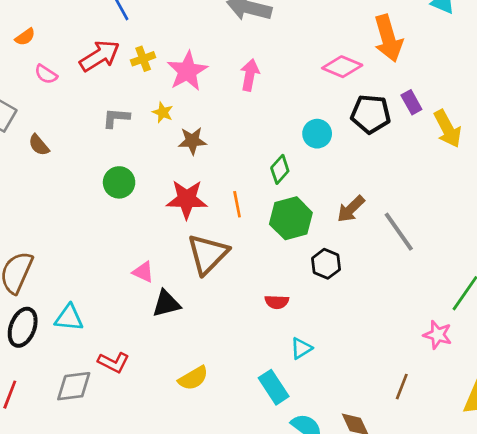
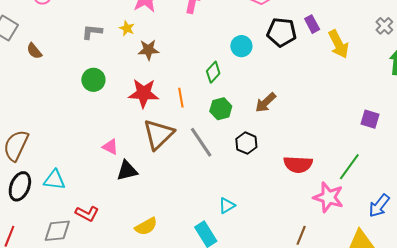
green hexagon: (291, 218) -> (221, 109), size x0.7
gray line: (399, 232) -> (201, 142), moved
red semicircle: (277, 302) -> (298, 164), moved, size x1.6
pink star: (438, 335) -> (328, 197), size x1.4

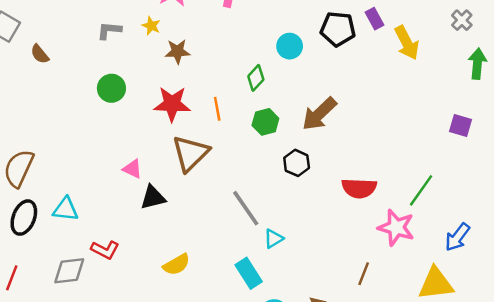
brown arrow: (266, 103) -> (319, 114), size x1.4
purple square: (370, 119) -> (461, 126), moved
gray line: (201, 142) -> (246, 208), moved

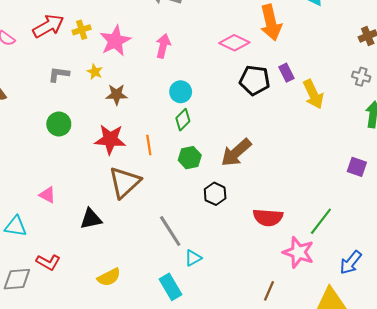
gray cross: (462, 20) -> (361, 77), turned -30
cyan circle: (290, 46) -> (181, 92), moved
pink triangle: (132, 169) -> (47, 195), moved

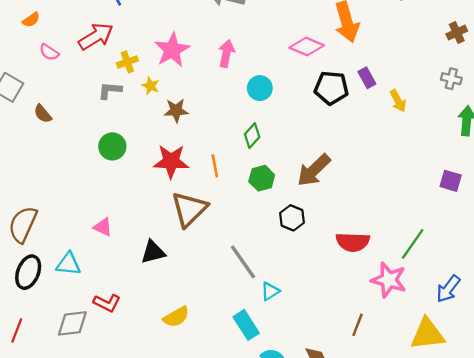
yellow cross: (82, 30) -> (127, 62), moved
cyan circle: (181, 92) -> (260, 88), moved
yellow arrow: (313, 94) -> (398, 101), size x0.7

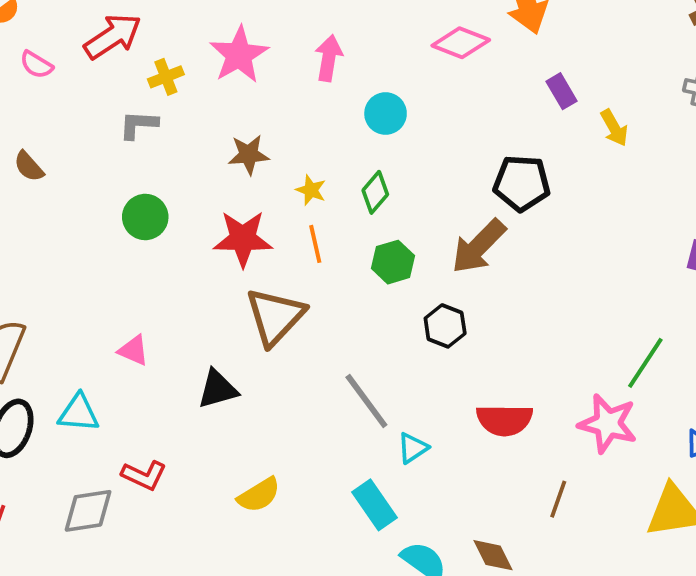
yellow star: (151, 86) -> (311, 190), moved
black pentagon: (331, 88) -> (522, 183), moved
red semicircle: (353, 242) -> (504, 420), moved

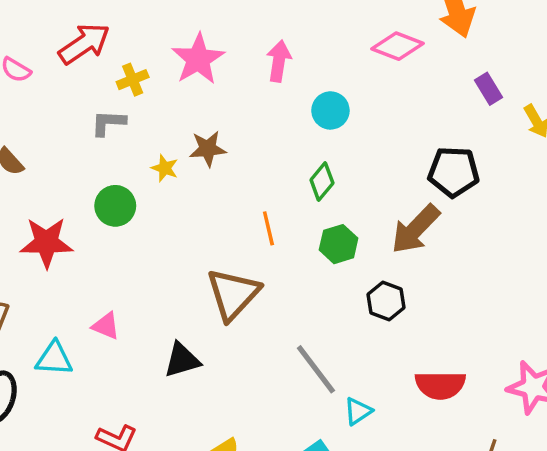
yellow star: (311, 190) -> (165, 168), moved
red star: (243, 239) -> (46, 243), moved
cyan triangle: (79, 413) -> (54, 359), moved

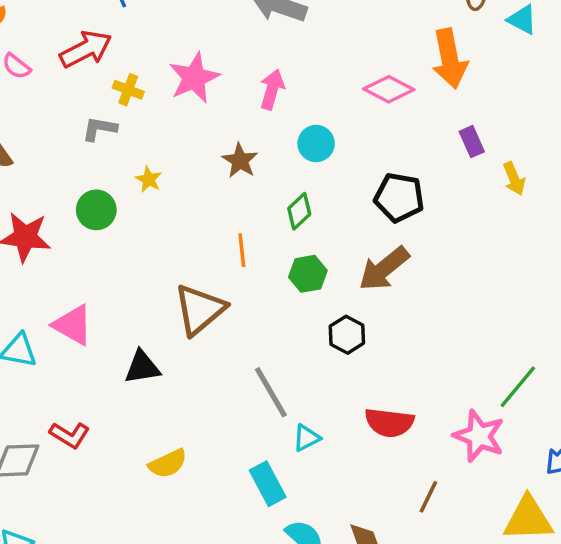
yellow cross: (133, 80) -> (128, 90), turned 36
brown star: (208, 149) -> (240, 161), moved, turned 30
black pentagon: (454, 172) -> (399, 198), moved
pink triangle: (106, 326) -> (73, 325), size x1.5

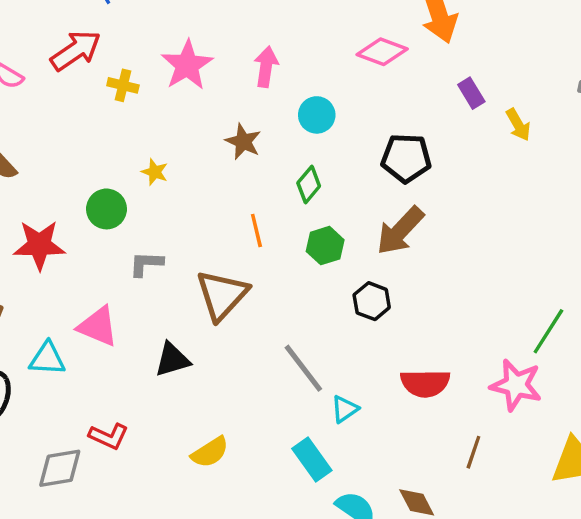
gray L-shape: (100, 129) -> (146, 264), moved

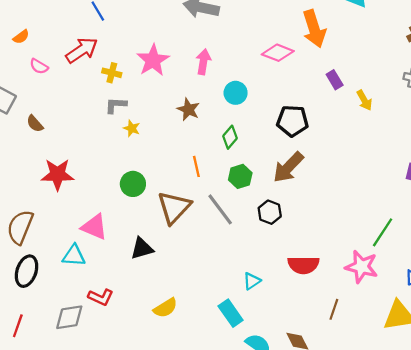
green circle: (107, 209) -> (133, 184), moved
gray L-shape: (146, 264) -> (116, 105), moved
cyan triangle: (47, 359) -> (74, 256), moved
gray line: (303, 368) -> (220, 209), moved

